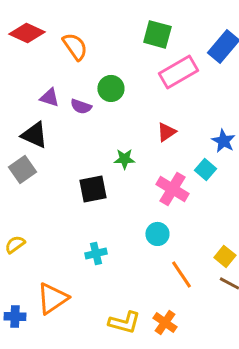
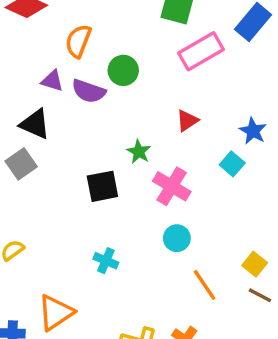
orange semicircle: (75, 46) -> (78, 41), moved, turned -124
purple semicircle: (81, 106) -> (89, 91), size x1.4
green star: (124, 159) -> (139, 152), turned 30
pink cross: (172, 189) -> (172, 186), moved
cyan cross: (96, 253) -> (106, 261), turned 36

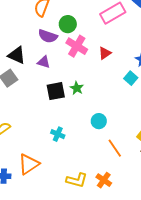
purple triangle: (52, 81) -> (44, 62), moved
green star: (139, 152) -> (77, 88), moved
pink cross: (172, 186) -> (77, 46), moved

